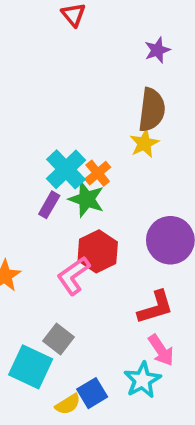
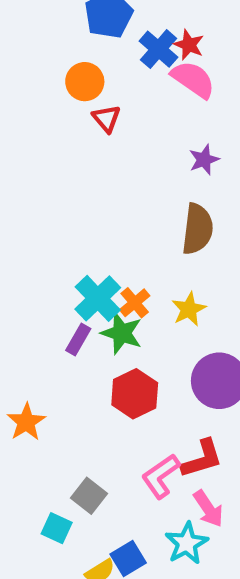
yellow star: (144, 143) -> (189, 309), moved
pink L-shape: (73, 276) -> (161, 476), moved
cyan square: (31, 367) -> (57, 528), size x0.6

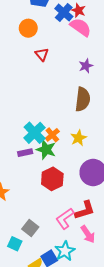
red triangle: (106, 118) -> (42, 54), moved
purple rectangle: (78, 340) -> (25, 153), turned 48
cyan star: (187, 543) -> (65, 251), moved

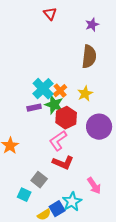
red hexagon: (52, 179) -> (66, 118), moved
red L-shape: (85, 210) -> (63, 163), moved, turned 40
pink L-shape: (65, 219) -> (58, 141), moved

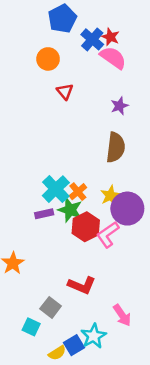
purple circle: (99, 127) -> (127, 209), moved
pink L-shape: (58, 141) -> (108, 235), moved

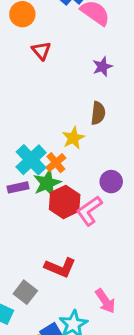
brown semicircle: (116, 147) -> (98, 113), size x0.7
yellow star: (110, 196) -> (73, 138), moved
purple circle: (127, 209) -> (111, 182), size x0.6
green star: (70, 210) -> (47, 183), turned 30

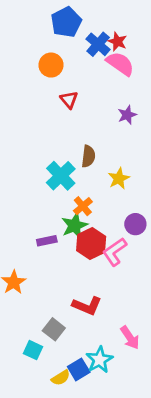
brown semicircle: (98, 113) -> (88, 156), moved
yellow star: (73, 138) -> (119, 178), moved
cyan cross: (31, 160) -> (61, 176), moved
purple rectangle: (18, 187) -> (47, 241), moved

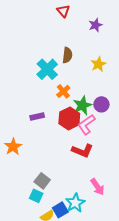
red triangle: (69, 100) -> (63, 11), moved
yellow star: (119, 178) -> (98, 64), moved
green star: (75, 226) -> (82, 105), moved
red L-shape: (87, 306) -> (82, 151), moved
cyan square: (33, 350) -> (36, 196), moved

